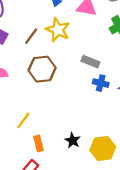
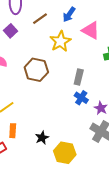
brown line: (31, 36) -> (40, 19), moved
gray rectangle: (90, 62) -> (79, 77), turned 63

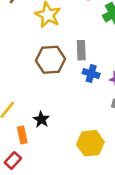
brown hexagon: (36, 70) -> (50, 60), moved
black star: (42, 138) -> (41, 119), moved

